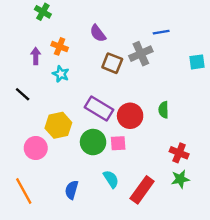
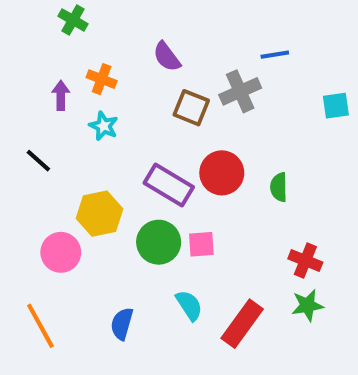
red circle: (130, 116) -> (222, 173), moved

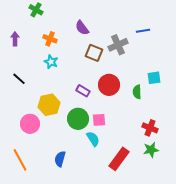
blue line: (275, 55) -> (143, 31), moved
purple arrow: (61, 95) -> (15, 39), moved
cyan square: (336, 106) -> (154, 78), moved
purple rectangle: (169, 185) -> (83, 91), size x0.6
cyan semicircle: (189, 305) -> (93, 139), moved

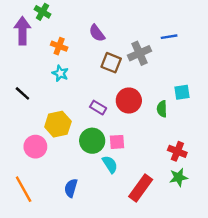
purple arrow: (15, 39) -> (22, 31), moved, size x1.6

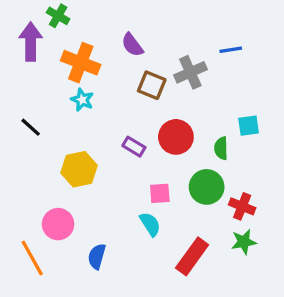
orange cross: (59, 46) -> (81, 63), size x1.6
green circle: (92, 141) -> (207, 187), moved
pink circle: (35, 147) -> (58, 224), moved

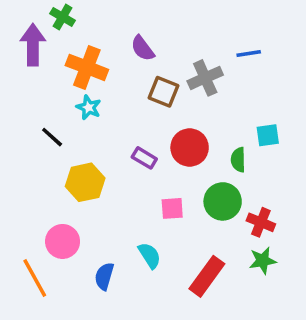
black line: (31, 127) -> (52, 137), moved
cyan semicircle: (150, 224) -> (150, 255), moved

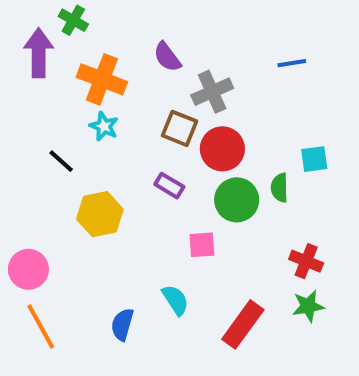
gray cross: (205, 78) -> (212, 92), moved
brown square: (163, 92) -> (180, 128), moved
red circle: (190, 148) -> (222, 149), moved
green circle: (223, 201) -> (237, 200), moved
pink circle: (63, 241) -> (28, 269), moved

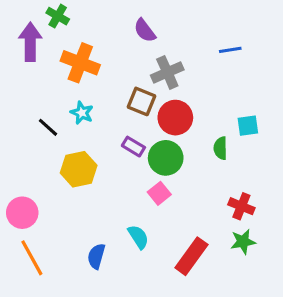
purple semicircle: (167, 57) -> (145, 31), moved
cyan star: (104, 126) -> (82, 113), moved
green circle: (237, 200) -> (166, 158), moved
pink square: (202, 245) -> (159, 193), turned -35

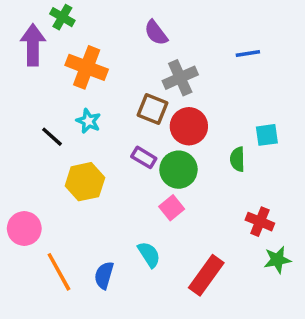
green star: (243, 242) -> (277, 260), moved
orange line: (32, 258) -> (59, 272), moved

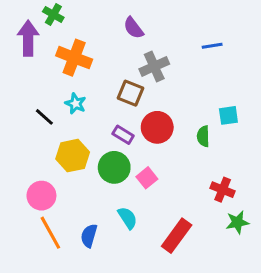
red circle: (189, 126) -> (157, 127), moved
green circle: (178, 170) -> (114, 167), moved
pink circle: (24, 229) -> (41, 196), moved

